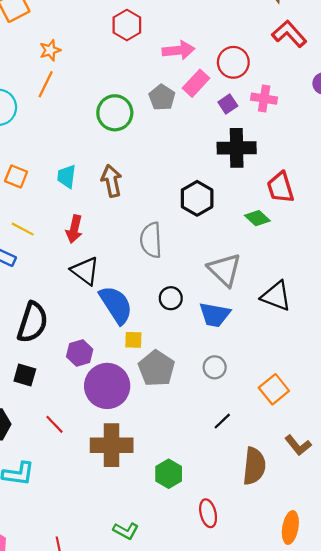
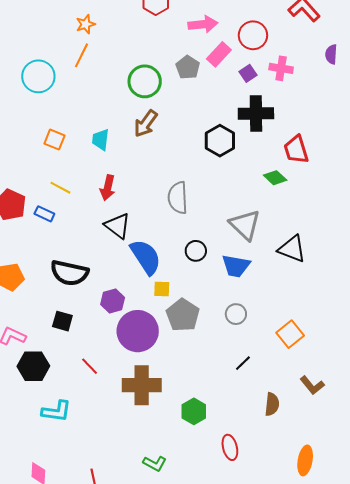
brown arrow: (112, 181) -> (146, 124), moved, turned -132
black hexagon: (197, 198) -> (220, 141), moved
black semicircle: (33, 322) -> (69, 273), turned 84
brown semicircle: (254, 466) -> (272, 404), size x0.7

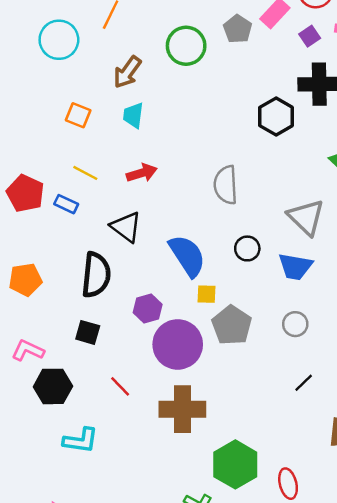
brown arrow: (146, 124) -> (127, 72), moved
red arrow: (108, 188) -> (142, 173), turned -120
black triangle: (118, 226) -> (126, 227), moved
black semicircle: (69, 273) -> (96, 275), turned -96
green hexagon: (194, 411) -> (235, 464), moved, size x1.5

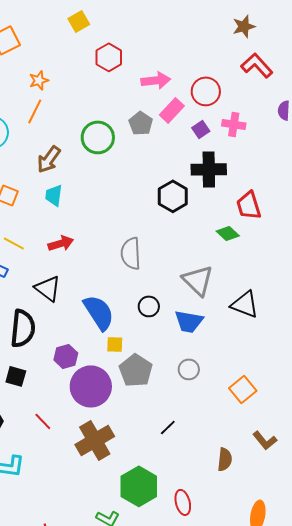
black line: (304, 383) -> (168, 427), moved
brown cross: (182, 409) -> (95, 440), turned -30

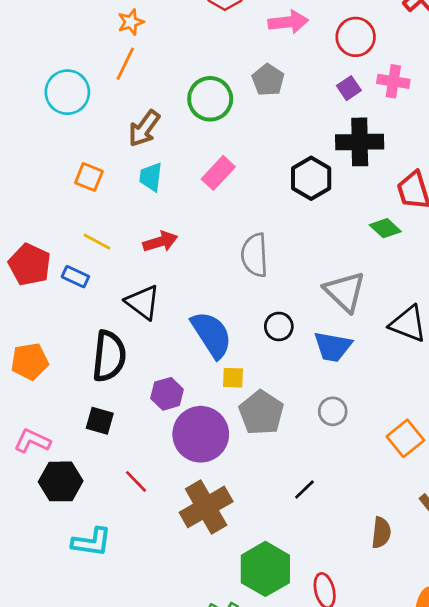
pink rectangle: (172, 110) -> (218, 173), moved

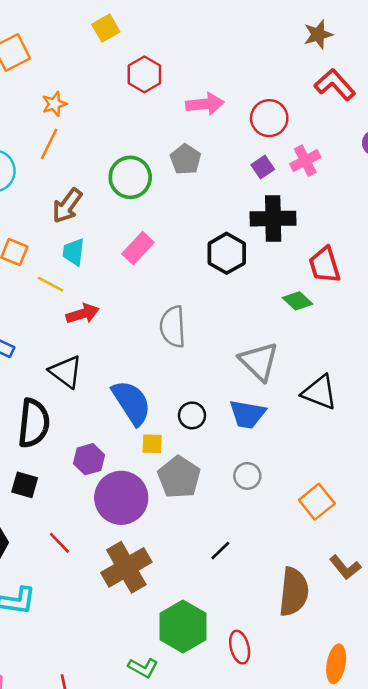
pink cross: (393, 81) -> (305, 161), turned -36
yellow line: (97, 242) -> (50, 284), moved
black circle: (279, 326) -> (192, 415), moved
brown semicircle: (381, 533) -> (294, 592), size x1.6

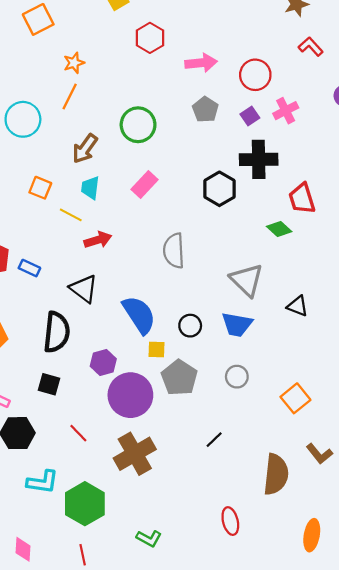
red L-shape: (335, 85) -> (311, 47), size x0.7
gray pentagon: (186, 159) -> (205, 110), moved
black triangle: (319, 392) -> (298, 306), size x0.7
green hexagon: (183, 627) -> (85, 504), moved

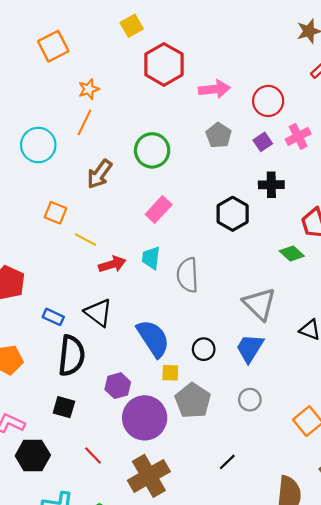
red hexagon: (150, 38) -> (164, 64), size x1.4
black cross: (259, 159) -> (271, 185), size x0.7
cyan trapezoid: (90, 188) -> (151, 258), moved
blue rectangle: (29, 268) -> (53, 317), moved
blue trapezoid: (237, 325) -> (250, 348), turned 112

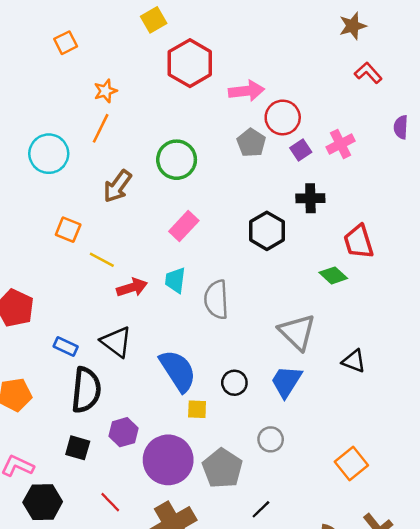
orange square: (53, 46) -> (66, 43), size x0.7
red circle: (268, 101) -> (283, 117), moved
purple hexagon: (118, 386) -> (124, 432), moved
gray circle: (250, 400) -> (271, 439), moved
gray pentagon: (193, 401) -> (222, 468), moved

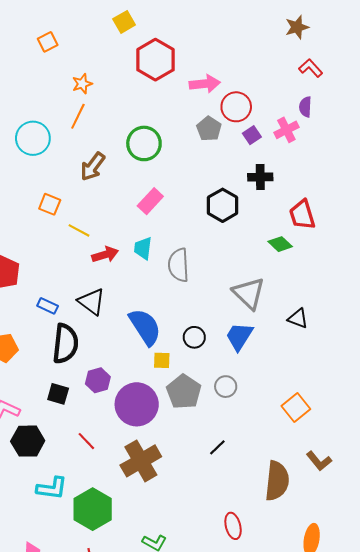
purple semicircle: (401, 127) -> (305, 107), moved
gray pentagon: (222, 468) -> (184, 392), moved

